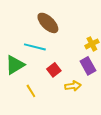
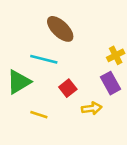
yellow line: (31, 91) -> (39, 115), turned -40

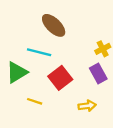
red square: (68, 88) -> (60, 78), size x1.5
yellow arrow: (92, 108) -> (87, 106), moved

